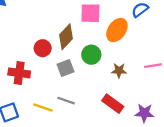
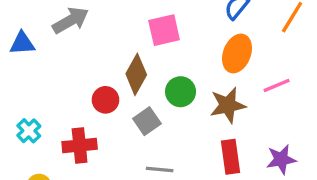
orange ellipse: (117, 30) -> (237, 53), moved
brown star: (119, 71) -> (228, 105), size x1.5
red rectangle: (113, 104) -> (230, 157), turned 60

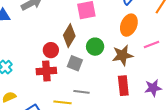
gray square: (147, 121) -> (75, 63), turned -35
red cross: (80, 145) -> (46, 71), moved

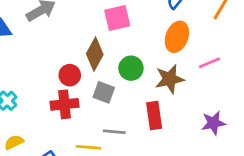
red rectangle: (123, 86) -> (154, 115), moved

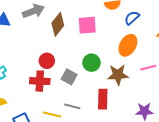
brown diamond: (95, 54) -> (58, 24), moved

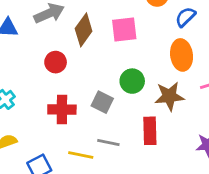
orange ellipse: (128, 45) -> (182, 55), turned -35
red circle: (47, 61) -> (56, 62), moved

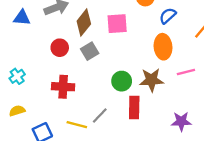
green circle: (132, 81) -> (122, 81), moved
gray square: (102, 102) -> (90, 51), moved, turned 30
gray line: (108, 142) -> (100, 115), turned -60

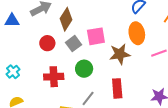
pink square: (117, 24) -> (96, 36), moved
brown star: (151, 80) -> (120, 54), moved
green circle: (122, 81) -> (84, 69), moved

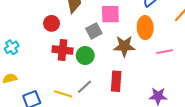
pink square: (96, 36) -> (110, 14), moved
gray square: (74, 44) -> (94, 31), moved
red cross: (54, 77) -> (63, 50), moved

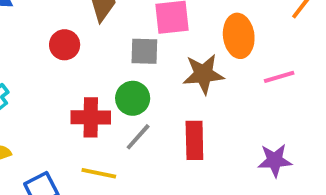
gray square: (94, 31) -> (144, 51), turned 35
red cross: (63, 50) -> (91, 117), moved
gray line: (84, 87) -> (138, 137), moved

